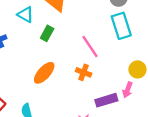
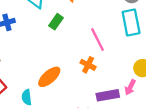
orange ellipse: (44, 73) -> (49, 77), moved

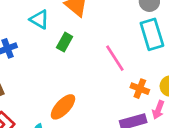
orange cross: (88, 65) -> (140, 89), moved

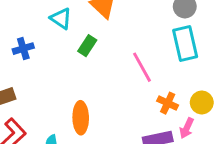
orange ellipse: (63, 107) -> (81, 118), turned -48

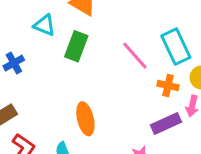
cyan rectangle: (185, 44) -> (176, 47), moved
green rectangle: (87, 46) -> (76, 46), size x1.4

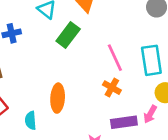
orange cross: (168, 85) -> (112, 88), moved

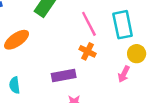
orange ellipse: (58, 98) -> (17, 40), moved, turned 55
purple rectangle: (124, 122) -> (64, 75), moved

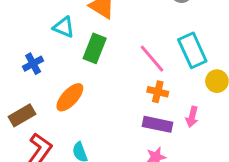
pink arrow: (124, 74) -> (192, 117), moved
purple rectangle: (64, 75) -> (158, 124), moved, turned 35

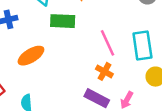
green rectangle: (95, 48) -> (63, 21), turned 55

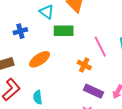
orange cross: (104, 71) -> (84, 65), moved

